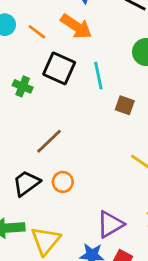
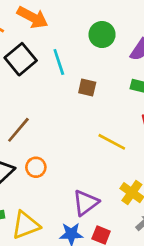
black square: (59, 68) -> (21, 59), turned 32
yellow triangle: (46, 241) -> (26, 225), turned 36

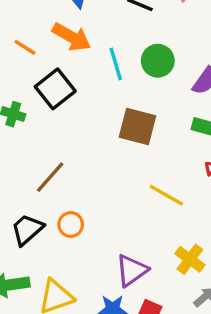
cyan line: (59, 62) -> (116, 64), moved
brown square: (87, 87) -> (137, 126), size x1.6

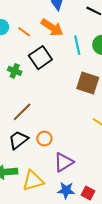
brown line: (50, 177) -> (22, 112), moved
purple triangle: (132, 270) -> (64, 162), moved

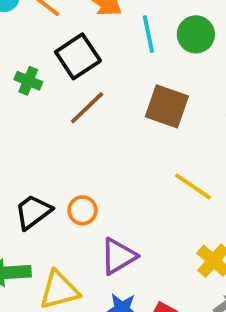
brown line: (22, 112) -> (87, 108), moved

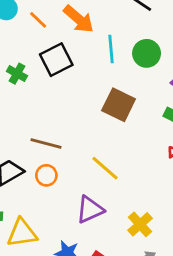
brown line: (87, 108) -> (46, 144), moved, turned 52
yellow line: (193, 186) -> (105, 168), moved
purple triangle: (118, 256) -> (90, 210), moved

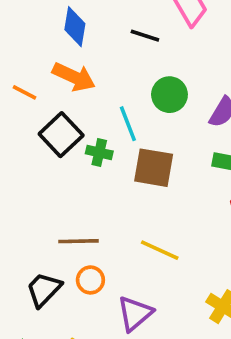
cyan line: (111, 49) -> (128, 124), moved
green cross: (17, 74) -> (99, 152), moved
purple triangle: (90, 210) -> (135, 314), moved

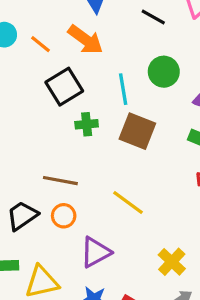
green cross: (99, 152) -> (87, 124), moved, turned -30

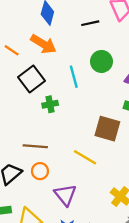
black line: (153, 17) -> (90, 23), turned -36
brown square: (137, 131) -> (107, 129), moved
purple triangle: (96, 252) -> (65, 195), turned -35

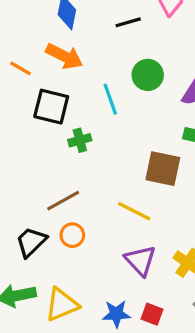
black square: (32, 79) -> (51, 107), turned -35
brown line: (35, 146) -> (63, 201), turned -30
purple triangle: (65, 195) -> (140, 261), moved

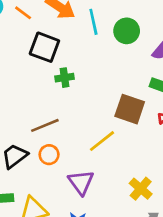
cyan line: (110, 99) -> (93, 22), moved
yellow line: (134, 211) -> (102, 141), turned -72
purple triangle: (140, 261) -> (81, 182), moved

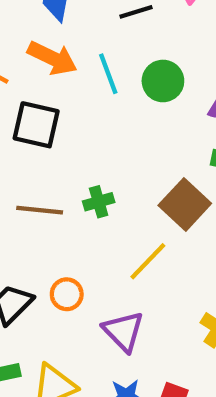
green cross: (65, 78) -> (99, 202), moved
brown square: (130, 109) -> (185, 204), turned 32
brown line: (45, 125) -> (40, 210), moved, turned 36

